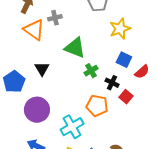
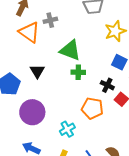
green cross: (91, 71) -> (78, 72), moved, turned 32
cyan cross: (72, 127) -> (67, 129), size x0.7

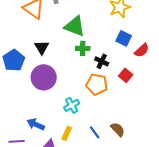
black cross: (107, 85) -> (102, 61), moved
purple circle: (32, 112) -> (44, 77), moved

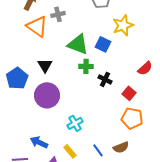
blue square: (124, 38) -> (103, 44), moved
orange pentagon: (97, 84) -> (132, 118), moved
brown semicircle: (118, 129) -> (121, 147), turned 112
yellow rectangle: (67, 133) -> (70, 151), turned -64

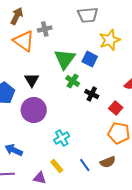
green triangle: (78, 44) -> (65, 59), turned 45
green cross: (86, 66) -> (73, 81), turned 32
blue arrow: (39, 142) -> (14, 150), moved

